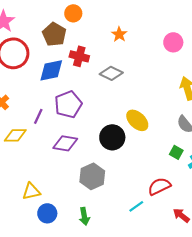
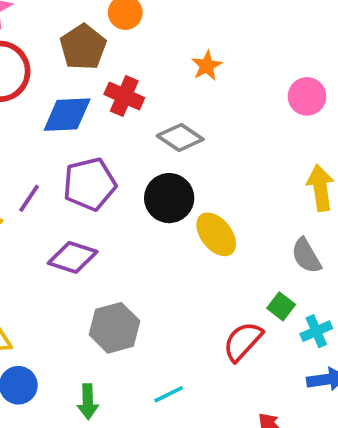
black circle: (112, 137) -> (169, 198), moved
red semicircle: (159, 186) -> (243, 341), moved, turned -30
cyan line: (136, 206) -> (169, 394), moved

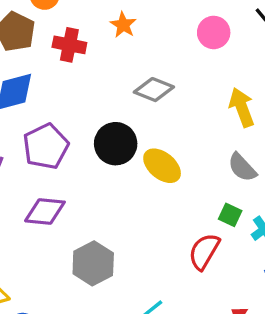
red cross: (124, 96) -> (69, 45), moved
gray diamond: (180, 138) -> (154, 90), moved

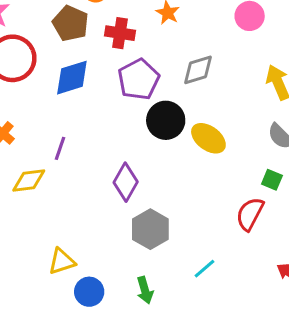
gray diamond: (154, 90) -> (198, 70), turned -36
purple pentagon: (46, 146) -> (139, 79), moved
purple diamond: (45, 211) -> (126, 182), moved, turned -63

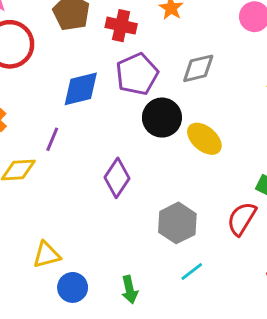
blue diamond: (72, 78) -> (81, 89), moved
gray hexagon: (150, 229) -> (177, 223), moved

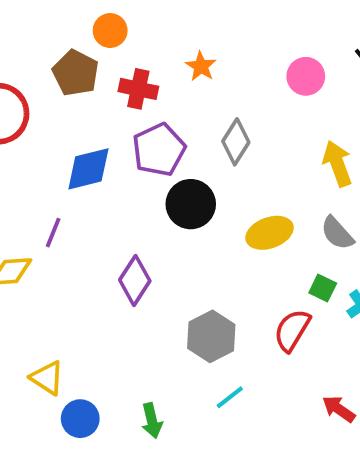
gray diamond: (198, 68) -> (236, 142), turned -44
yellow ellipse: (204, 139) -> (270, 233), moved, turned -60
yellow triangle: (47, 255) -> (47, 378), turned 48

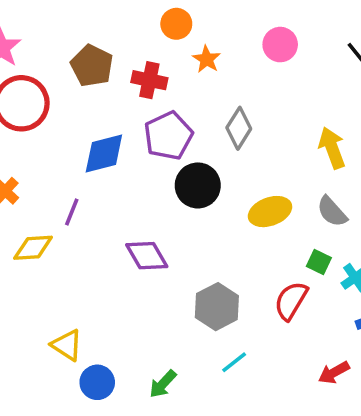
orange circle: (110, 31) -> (176, 24), moved
pink circle: (306, 76) -> (280, 45), moved
purple diamond: (135, 280) -> (147, 256), turned -63
red arrow: (339, 409) -> (334, 373), turned -64
green arrow: (152, 421) -> (163, 384), turned 56

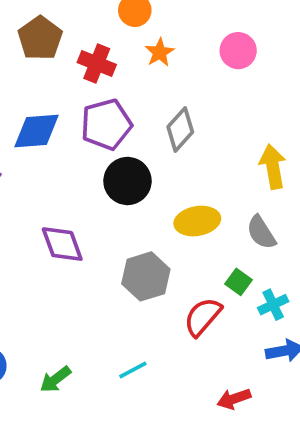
gray hexagon: (217, 307) -> (146, 276), moved

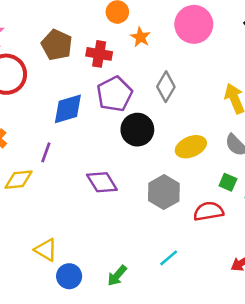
pink circle: (238, 51) -> (194, 24), size x1.5
red semicircle: (203, 317) -> (209, 211), turned 52

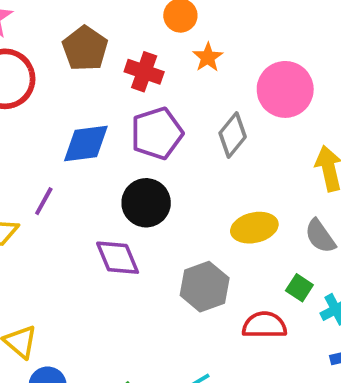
pink circle: (194, 24) -> (285, 89), moved
black circle: (137, 130) -> (146, 203), moved

